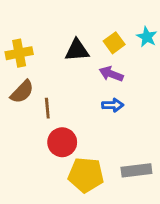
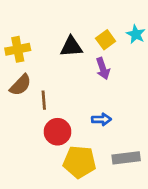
purple arrow: (111, 74) -> (103, 69), turned -130
blue arrow: (113, 105) -> (101, 119), moved

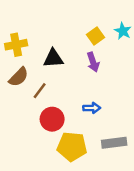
black triangle: (71, 47) -> (53, 58), moved
brown line: (44, 100) -> (40, 91), turned 42

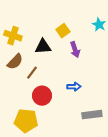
yellow square: (96, 36) -> (63, 31), moved
yellow cross: (16, 45) -> (13, 36), turned 30
yellow pentagon: (72, 146) -> (26, 121), moved

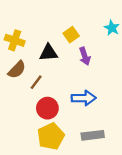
blue arrow: (74, 87) -> (84, 98), size x1.5
gray rectangle: (92, 115) -> (93, 135), moved
yellow pentagon: (26, 121) -> (51, 136), moved, turned -30

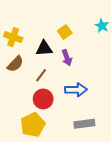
purple arrow: (85, 56) -> (67, 58), moved
brown line: (36, 82) -> (41, 75), moved
yellow pentagon: (51, 136) -> (33, 125), moved

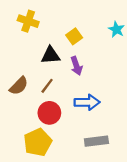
yellow cross: (13, 37) -> (28, 21), moved
brown semicircle: (15, 64) -> (19, 86), moved

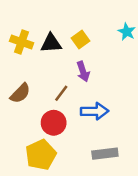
yellow cross: (28, 21) -> (22, 42), moved
black triangle: (51, 55) -> (51, 43), moved
brown line: (47, 86) -> (61, 93), moved

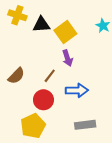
yellow square: (81, 39) -> (65, 32), size x1.5
yellow cross: (22, 42) -> (17, 15), moved
black triangle: (51, 43) -> (41, 25), moved

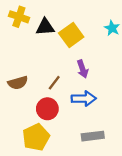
purple arrow: (67, 58) -> (83, 69), moved
brown semicircle: (16, 76) -> (18, 83), turned 30

